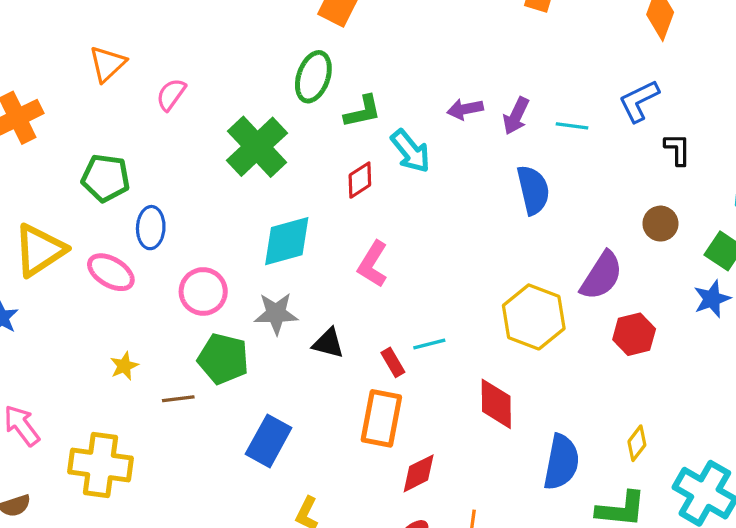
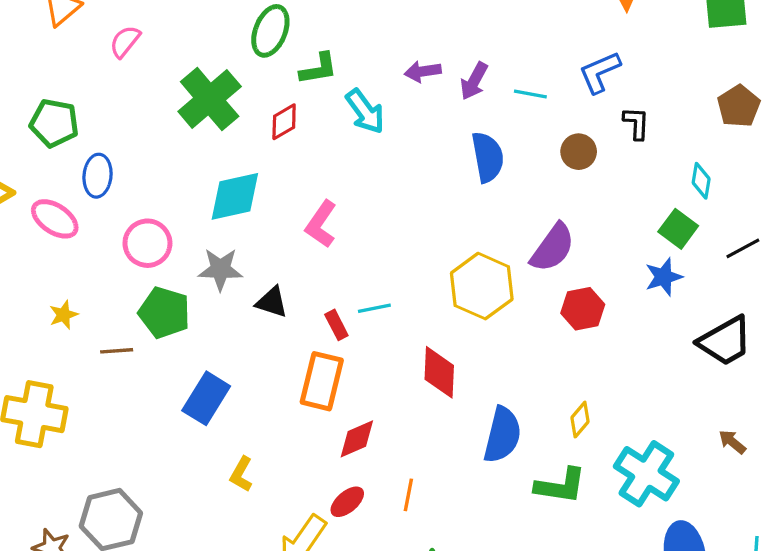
red diamond: (360, 180) -> (284, 122), moved
brown circle: (660, 224) -> (579, 152), moved

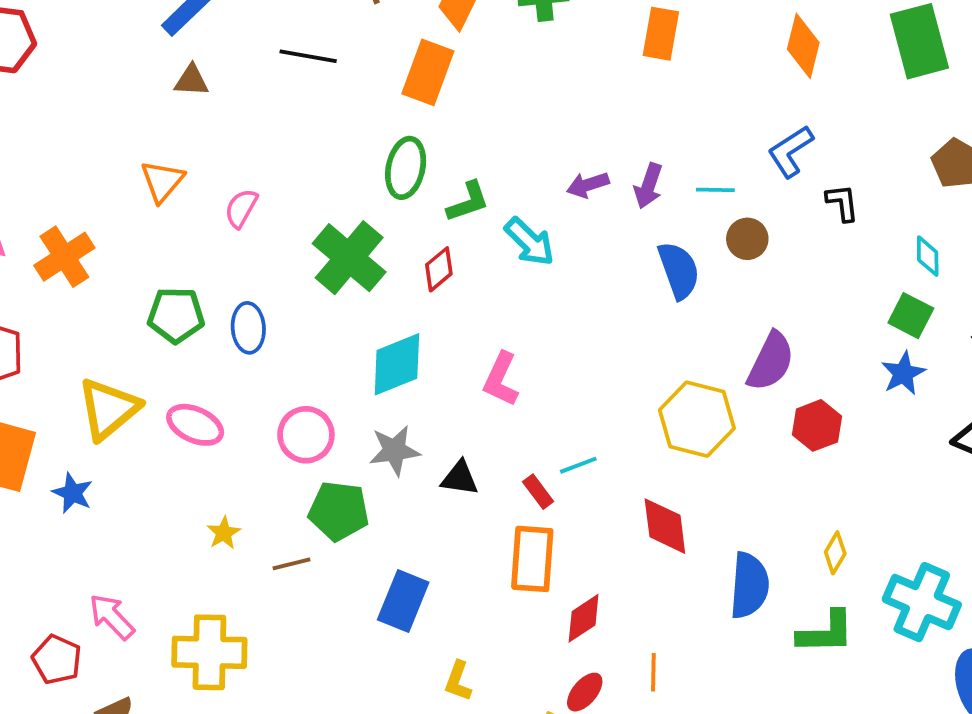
brown circle: (579, 152) -> (747, 239), moved
blue ellipse: (98, 176) -> (248, 328), moved

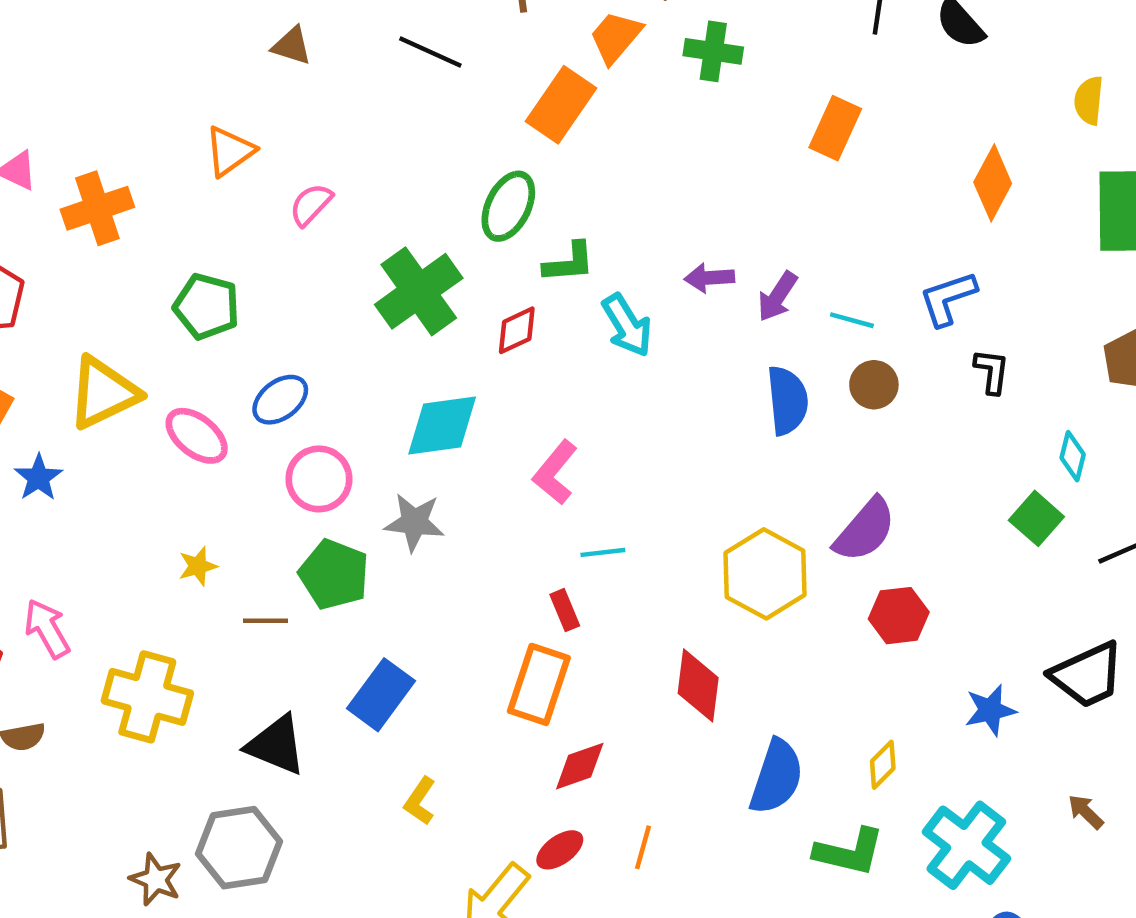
blue ellipse: (248, 328) -> (280, 400), moved, turned 42
blue star: (903, 373) -> (990, 710), moved
cyan line: (578, 465) -> (603, 552), moved
black triangle: (460, 478) -> (276, 745), moved, size x1.4

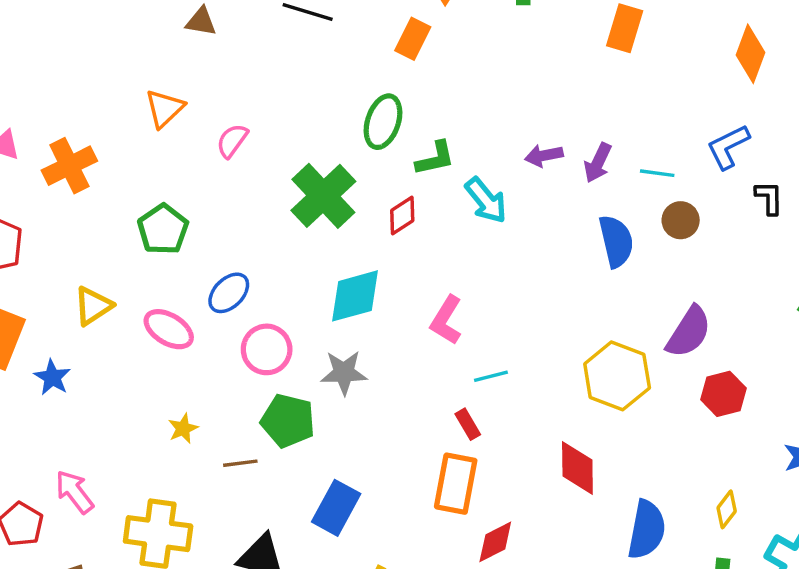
orange rectangle: (561, 105) -> (413, 39), size x0.7
green pentagon: (207, 306) -> (163, 229), turned 30
yellow triangle: (103, 393) -> (93, 306), size x0.7

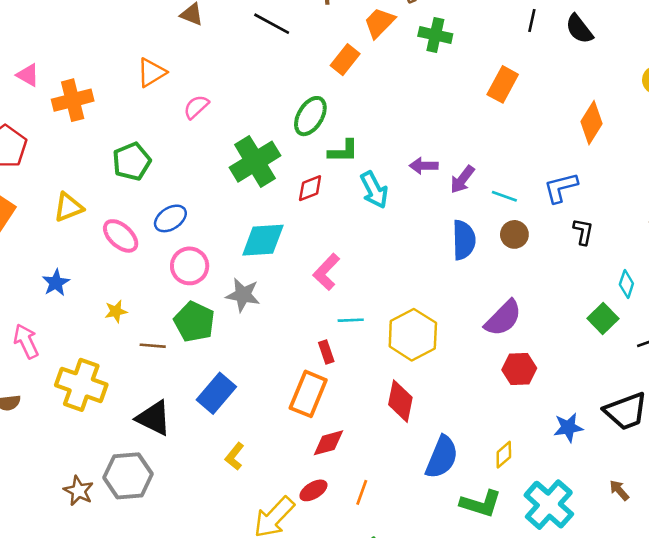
yellow hexagon: (617, 376) -> (413, 335), moved
blue star: (52, 377) -> (56, 283), moved

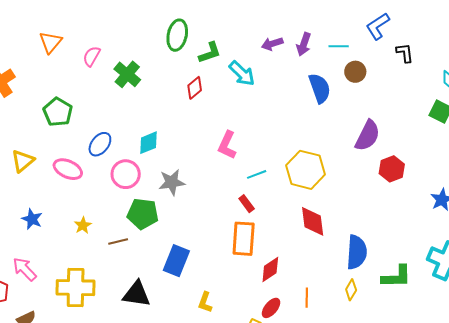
green cross: (255, 162) -> (127, 74), moved, size x0.7
cyan diamond: (263, 240) -> (148, 143), moved, size x0.7
yellow diamond: (504, 455) -> (351, 290), moved

